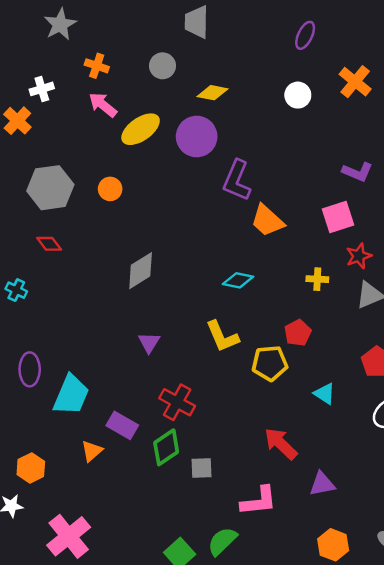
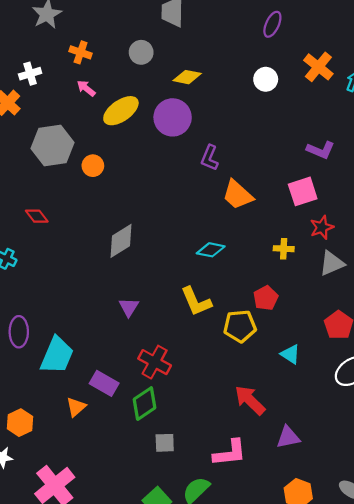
pink arrow: (103, 105) -> (86, 88), size x0.7
purple L-shape: (237, 180) -> (210, 158), size x0.7
gray hexagon: (50, 188) -> (52, 145), moved
gray square: (202, 468) -> (165, 443), moved

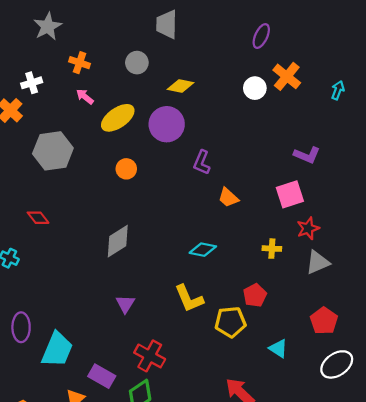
orange cross: (318, 67) -> (287, 76), moved
orange circle: (93, 166) -> (126, 169), moved
orange trapezoid: (238, 195) -> (228, 198), size x0.7

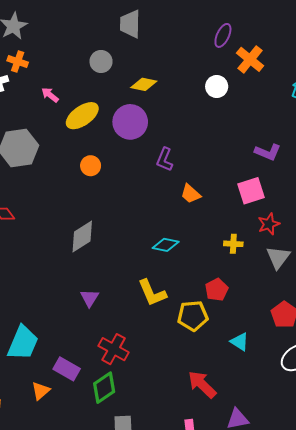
orange cross: (80, 63) -> (18, 61), moved
orange cross: (287, 76) -> (250, 59), moved
gray triangle: (318, 262) -> (278, 257), turned -30

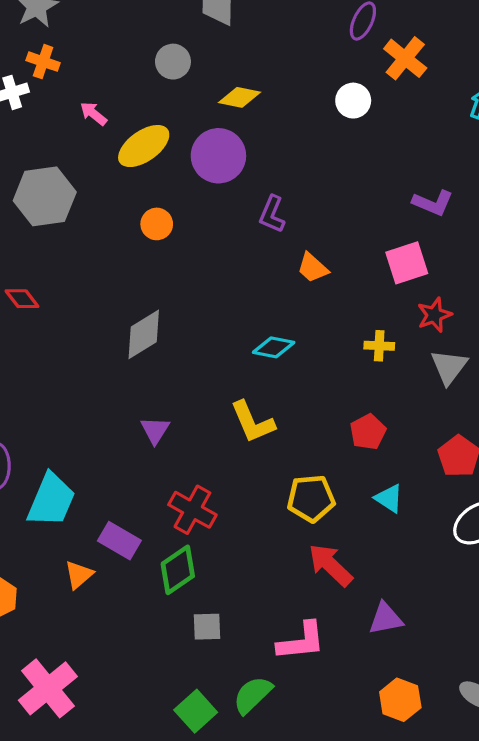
red pentagon: (217, 290) -> (368, 432), moved
yellow pentagon: (193, 316) -> (311, 498), moved

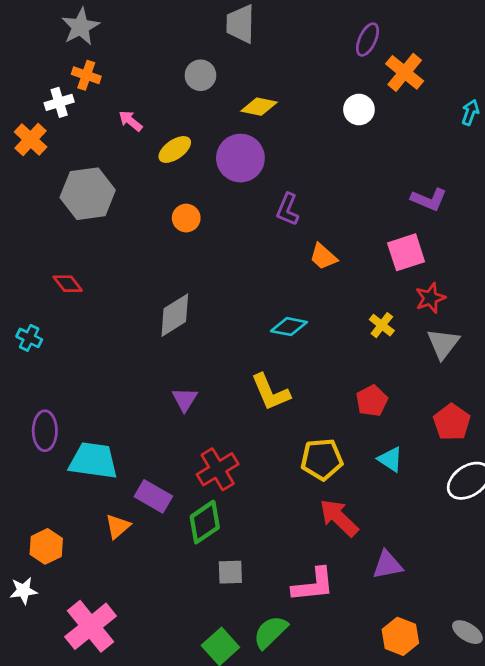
yellow ellipse: (144, 146) -> (175, 149), size x0.7
yellow cross: (379, 346) -> (382, 325), turned 35
cyan trapezoid: (51, 500) -> (93, 461), turned -105
red cross: (192, 510) -> (218, 469), turned 30

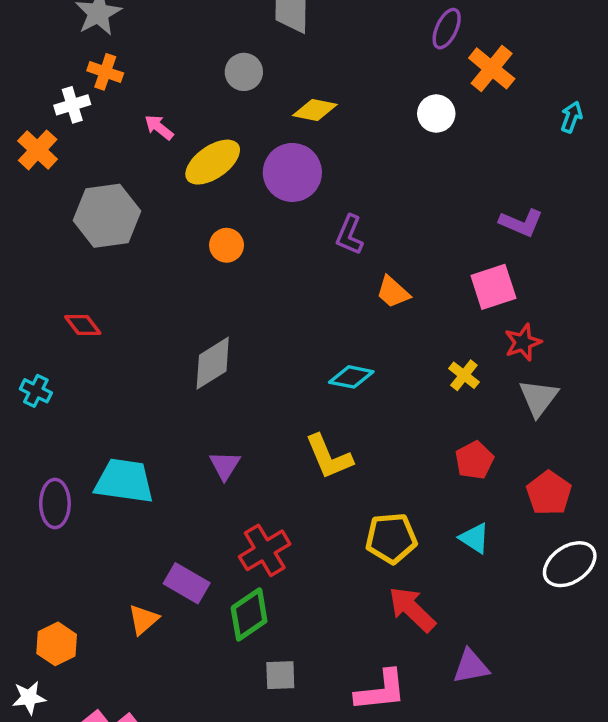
yellow ellipse: (175, 149) -> (213, 162), size x1.4
red pentagon: (372, 401) -> (474, 460), moved
cyan trapezoid: (93, 461) -> (124, 481), moved

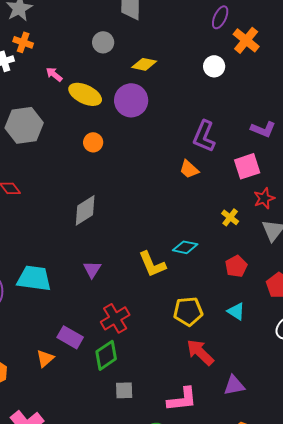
yellow ellipse: (213, 162) -> (85, 94), turned 60
purple L-shape: (350, 235) -> (204, 136), moved, size x1.4
cyan diamond: (351, 377) -> (185, 247), moved

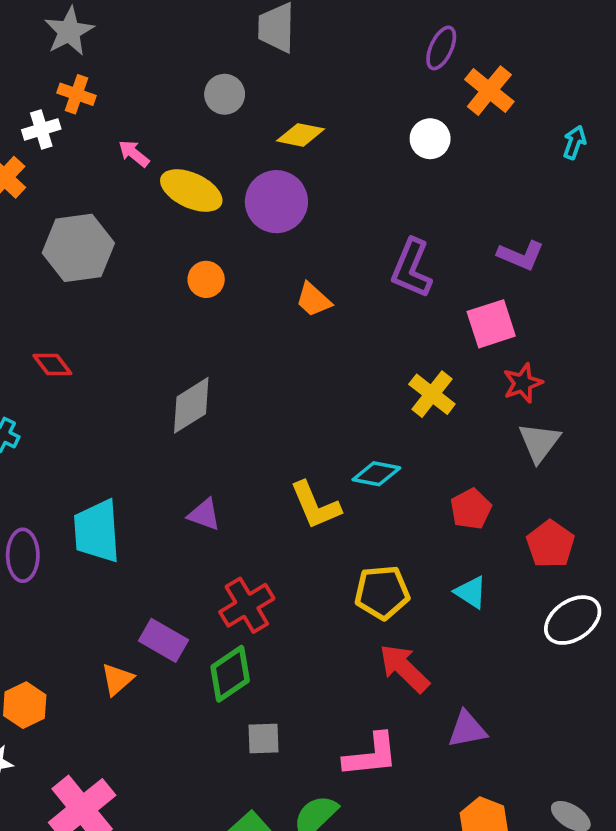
orange trapezoid: (189, 169) -> (313, 300), moved
yellow cross: (230, 217) -> (432, 394), moved, size x1.4
purple triangle: (92, 269) -> (204, 515), turned -42
cyan trapezoid: (34, 278) -> (97, 531), turned -102

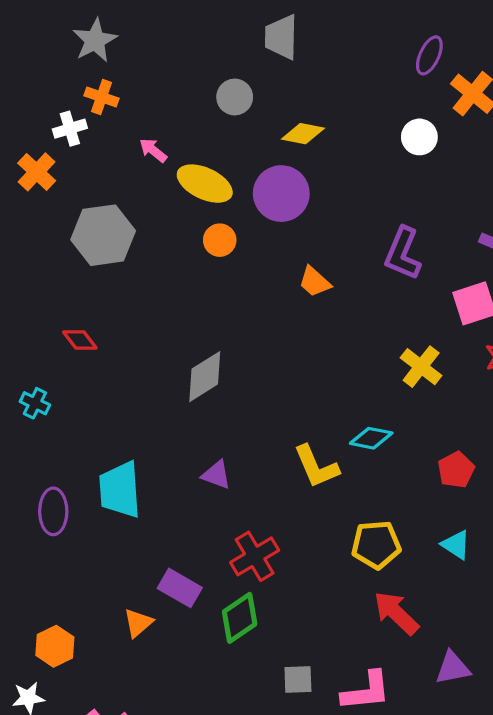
orange circle: (206, 279) -> (220, 240), moved
gray square: (263, 739) -> (298, 680), moved

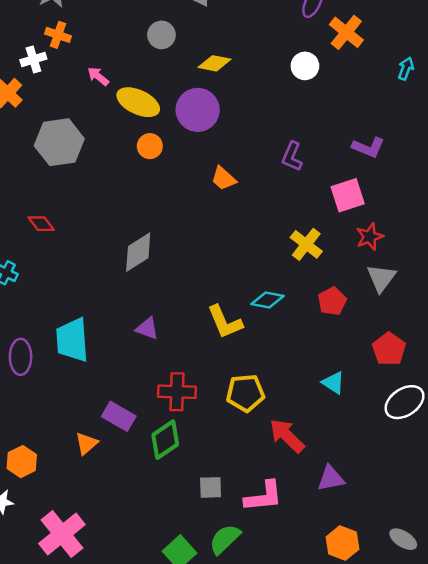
purple L-shape: (403, 253) -> (292, 156), size x0.7
red pentagon: (456, 470) -> (332, 301), moved
yellow pentagon: (376, 545) -> (245, 393), moved
red cross: (255, 556) -> (177, 392), turned 33

